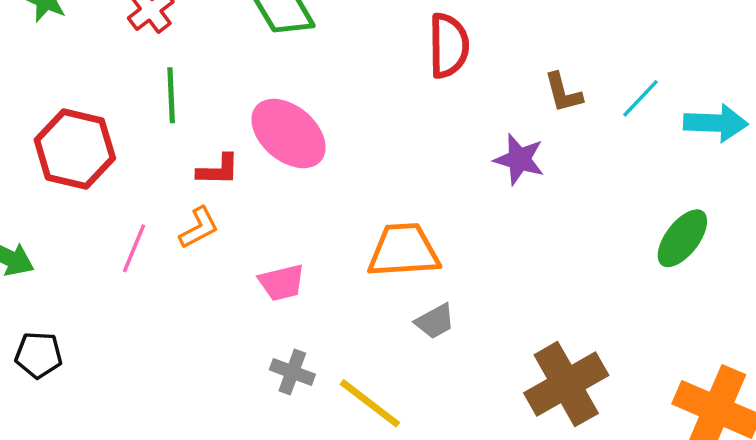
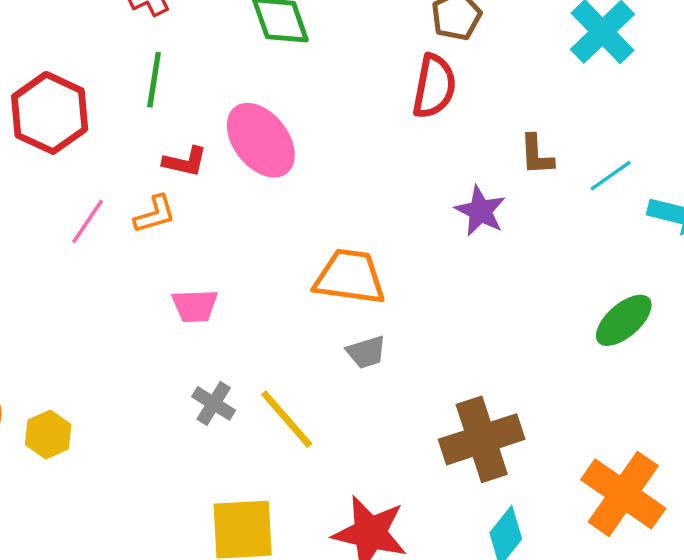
pink trapezoid: (282, 282) -> (195, 306), moved
gray cross: (292, 372) -> (214, 403), moved

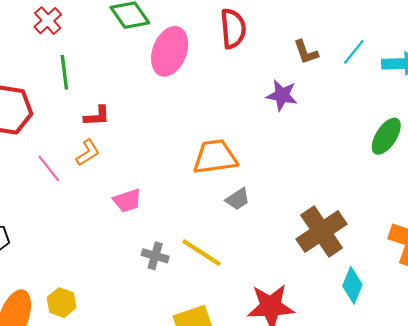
pink ellipse: (261, 140) -> (170, 51), moved, turned 75
pink line: (88, 221) -> (49, 168), turned -56

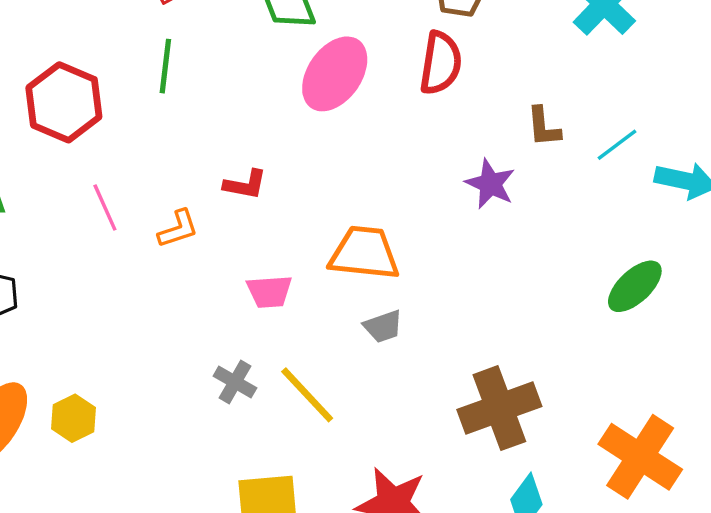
red L-shape: (97, 116) -> (245, 185), moved
orange L-shape: (88, 153) -> (178, 229), moved
pink trapezoid: (127, 201) -> (269, 292), moved

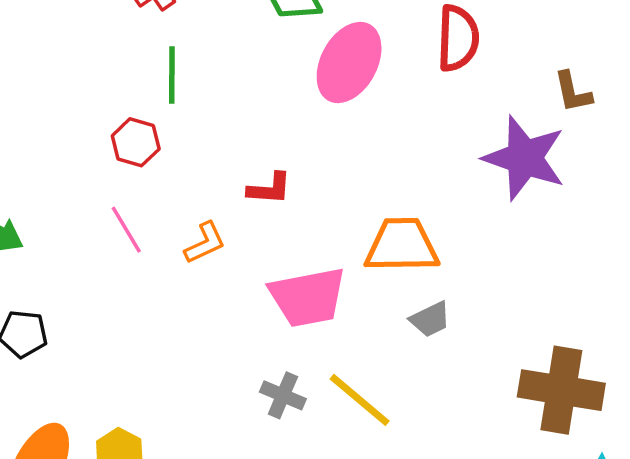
red hexagon: (64, 102) -> (136, 142), moved, size x0.6
purple star: (490, 184) -> (524, 158), size x1.6
pink trapezoid: (269, 292) -> (308, 297), size x1.6
brown cross: (499, 408) -> (561, 390), turned 36

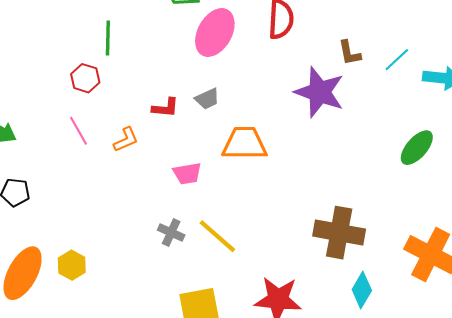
pink trapezoid: (308, 297) -> (187, 174), size x0.6
gray trapezoid: (430, 319) -> (207, 99), moved

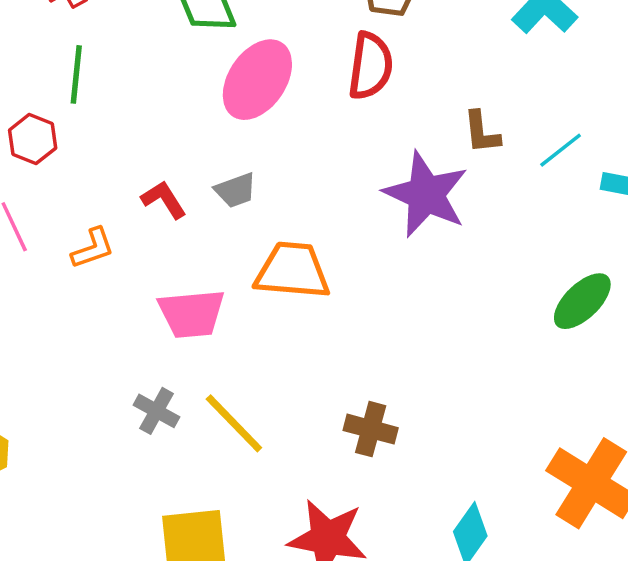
red L-shape: (165, 108) -> (164, 200), turned -132
pink trapezoid: (187, 174) -> (192, 314), size x1.4
brown cross: (339, 233) -> (371, 429), moved, size x0.6

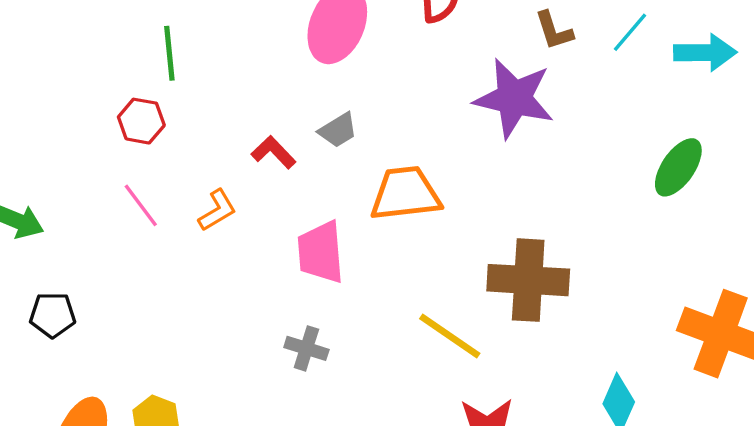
pink trapezoid: (192, 314) -> (321, 252), turned 102
yellow line: (234, 423) -> (450, 336), moved
brown cross: (371, 429) -> (528, 280), moved, size x1.6

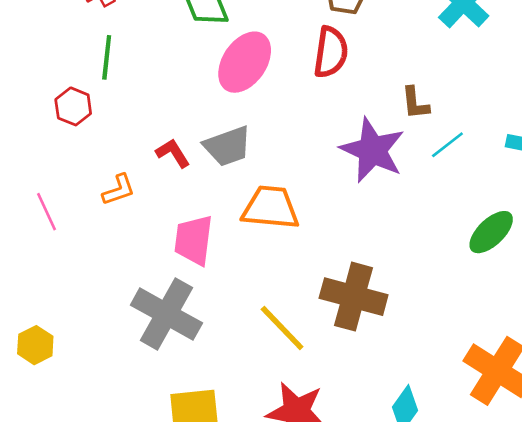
cyan line: (630, 32) -> (447, 145), moved
gray trapezoid: (338, 130) -> (228, 146), size x1.5
pink line: (141, 205) -> (47, 212), moved
gray cross: (306, 348) -> (166, 314), size x2.0

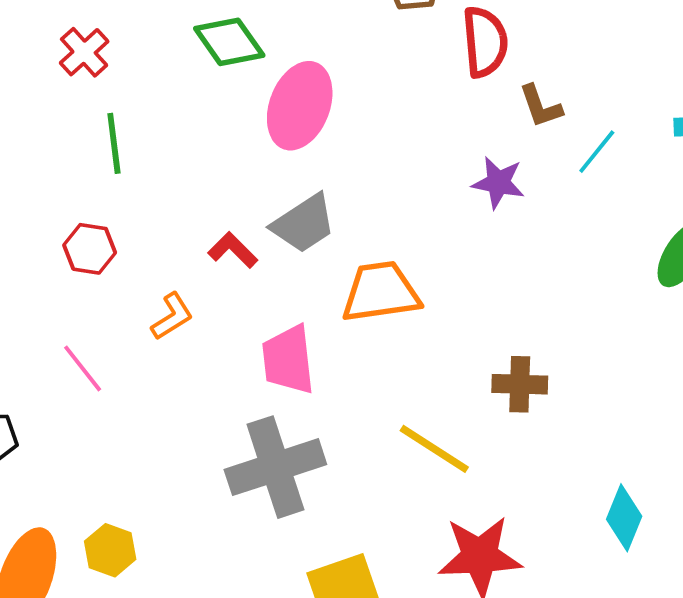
red semicircle: (331, 52) -> (485, 42), moved
red hexagon: (73, 106) -> (90, 249), moved
purple star: (372, 150) -> (498, 183), size x0.6
brown cross: (354, 297) -> (520, 384), size x0.6
gray cross: (166, 314) -> (275, 467), turned -34

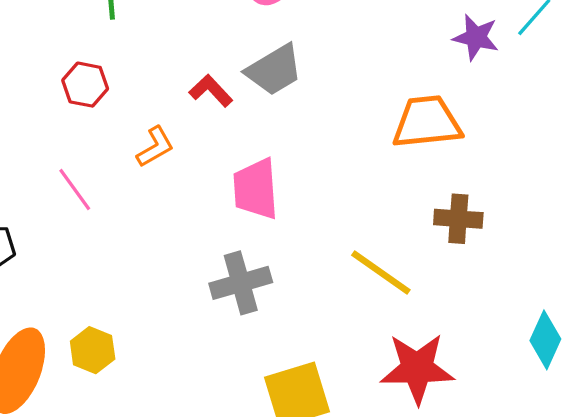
purple star: (498, 183) -> (476, 37), moved
orange trapezoid: (381, 292) -> (427, 122), moved
gray cross: (275, 467) -> (241, 283), size x0.7

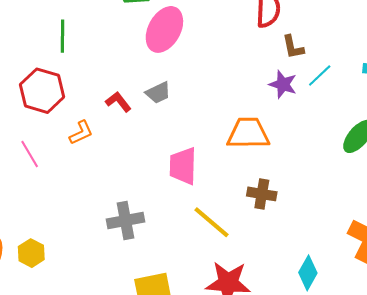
gray trapezoid: (274, 70) -> (158, 93), size x0.7
red hexagon: (85, 85) -> (42, 91), size x1.6
pink trapezoid: (256, 189) -> (183, 166), moved

